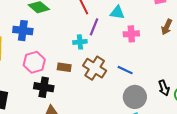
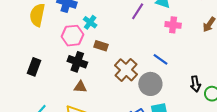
cyan cross: (80, 42) -> (90, 22), moved, turned 32
brown cross: (95, 68) -> (126, 70), moved
gray circle: (135, 97) -> (150, 84), moved

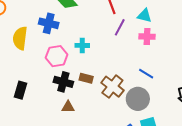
cyan cross: (90, 22) -> (82, 45), moved, turned -32
pink cross: (173, 25) -> (147, 37), moved
brown rectangle: (101, 46) -> (86, 78), moved

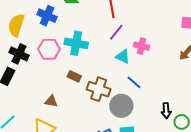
cyan triangle: (144, 16) -> (123, 56), moved
cyan cross: (82, 45) -> (76, 43), size x1.6
black cross: (63, 82) -> (19, 54), moved
brown cross: (112, 87) -> (99, 89), turned -30

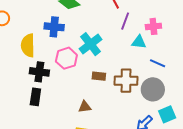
cyan cross: (76, 43) -> (90, 44), turned -30

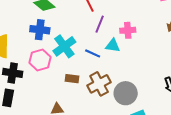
blue cross: (54, 27) -> (40, 30), moved
blue line: (158, 63) -> (93, 53), moved
brown cross: (126, 81) -> (99, 84), turned -30

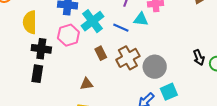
brown rectangle: (72, 79) -> (101, 53), turned 56

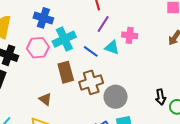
brown rectangle: (101, 53) -> (66, 72), size x1.5
brown triangle: (87, 84) -> (45, 99), turned 32

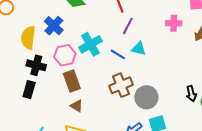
blue cross: (43, 18) -> (54, 26), moved, turned 30
pink cross: (130, 35) -> (174, 23), moved
brown rectangle: (66, 72) -> (72, 81), moved

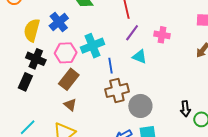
pink cross: (174, 23) -> (162, 35), moved
blue line: (118, 54) -> (110, 66), moved, turned 42
brown rectangle: (72, 81) -> (69, 79), turned 50

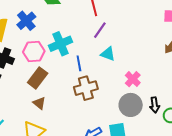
pink cross: (162, 35) -> (133, 79), moved, turned 35
gray circle: (140, 106) -> (131, 105), moved

